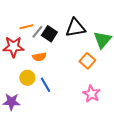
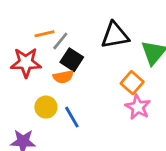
black square: (49, 34) -> (72, 60), moved
pink star: (91, 94) -> (138, 107), moved

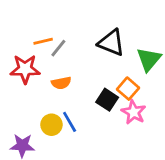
black triangle: (115, 35) -> (111, 43), turned 32
black square: (72, 60) -> (107, 100), moved
yellow circle: (46, 107) -> (51, 125), moved

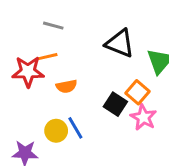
orange line: (43, 41) -> (47, 57), moved
gray line: (58, 48) -> (53, 26), moved, turned 66

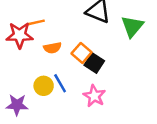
orange square: (138, 92) -> (82, 53), moved
pink star: (143, 117) -> (94, 96), moved

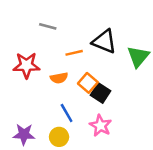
orange line: (36, 22) -> (74, 53), moved
yellow circle: (44, 86) -> (59, 137), moved

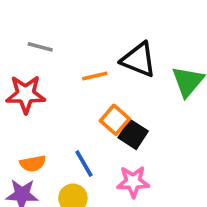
gray line: (48, 26) -> (40, 47), moved
orange semicircle: (59, 78) -> (33, 163), moved
pink star: (100, 126) -> (133, 182), turned -30

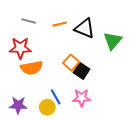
orange line: (95, 76) -> (60, 24), moved
orange semicircle: (33, 163) -> (32, 68), moved, size x1.5
blue line: (84, 163) -> (56, 97), moved

